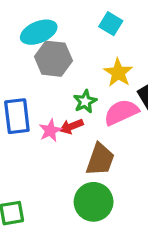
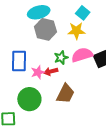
yellow star: (118, 73) -> (76, 31), moved, turned 30
pink semicircle: (121, 112) -> (82, 55), moved
green circle: (94, 202) -> (29, 99), moved

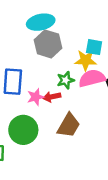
cyan square: (83, 13) -> (94, 47), moved, turned -32
yellow star: (76, 31) -> (86, 60), moved

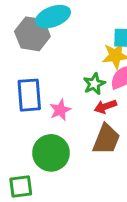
gray hexagon: (48, 44) -> (32, 34), moved
red arrow: (52, 97) -> (105, 106), moved

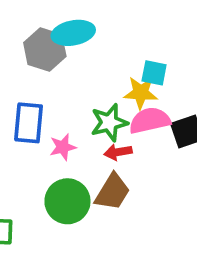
green star: (94, 84) -> (109, 123), size x1.4
green circle: (51, 153) -> (67, 201), moved

